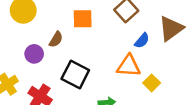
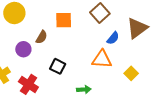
black square: (75, 74) -> (58, 66), size x0.7
yellow square: (152, 83) -> (131, 73), moved

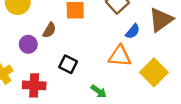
yellow square: (131, 73) -> (154, 72), size x1.6
red cross: (28, 84) -> (34, 85), turned -30
green arrow: (84, 89) -> (99, 91), turned 40

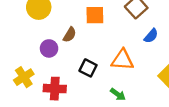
orange triangle: (120, 56) -> (122, 60), moved

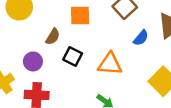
purple circle: (49, 48) -> (33, 61), moved
black square: (88, 68) -> (73, 56), moved

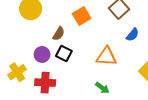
orange square: (80, 16) -> (82, 16), turned -30
black square: (73, 56) -> (64, 53), moved

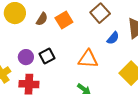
brown semicircle: (59, 34) -> (42, 19), moved
black square: (64, 53) -> (47, 56), turned 35

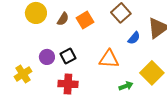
red cross: (29, 84) -> (68, 84), moved
green arrow: (84, 89) -> (126, 86), moved, turned -56

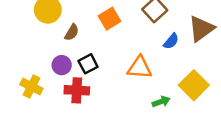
brown semicircle: (63, 19) -> (72, 32), moved
yellow cross: (23, 74) -> (31, 86), turned -30
red cross: (68, 84) -> (77, 90), moved

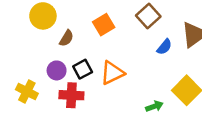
orange triangle: (140, 68) -> (112, 73), moved, turned -30

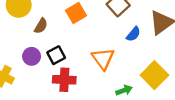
orange triangle: (112, 73) -> (103, 59), moved, turned -40
red cross: (71, 95) -> (64, 80), moved

